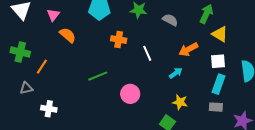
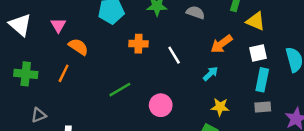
orange line: (42, 67) -> (64, 73), moved

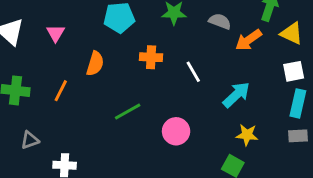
orange arrow: (221, 44) -> (248, 40), moved
orange semicircle: (78, 47) -> (95, 64), moved, turned 72
cyan arrow: (211, 74) -> (236, 95), size x1.5

